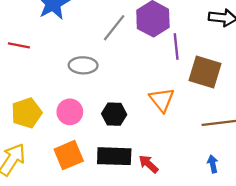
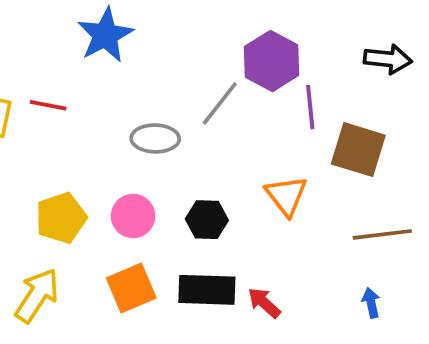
gray line: (114, 28) -> (220, 103), moved

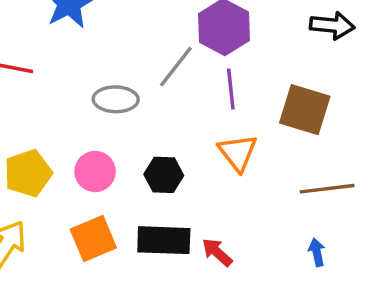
purple line: (310, 107) -> (231, 89), moved

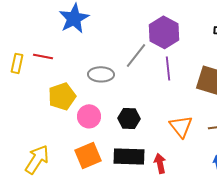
orange triangle: (238, 153) -> (181, 126), moved
yellow pentagon: (28, 173) -> (62, 96), moved
red arrow: (217, 252) -> (160, 163), turned 36

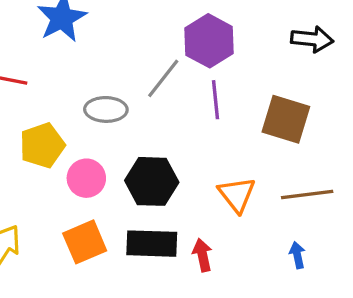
black hexagon: (129, 118) -> (152, 181), size x1.4

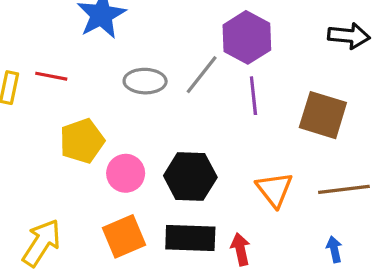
gray ellipse: (106, 109) -> (145, 81), moved

